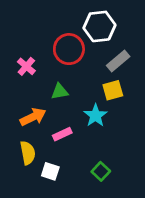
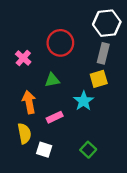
white hexagon: (99, 26) -> (107, 23), moved
gray rectangle: (118, 61) -> (103, 53), turned -36
orange arrow: (33, 117) -> (29, 102), turned -75

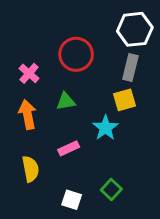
orange arrow: (29, 102) -> (28, 115), moved
white square: (44, 150) -> (72, 200), moved

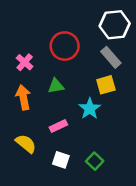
gray rectangle: (130, 68) -> (111, 57), turned -55
yellow semicircle: (30, 169) -> (26, 144), turned -40
white square: (72, 200) -> (61, 160), moved

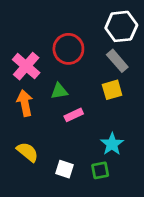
pink cross: (25, 62) -> (26, 66), size x1.5
cyan star: (90, 109) -> (112, 144), moved
pink rectangle: (58, 126) -> (74, 115), moved
green square: (95, 161) -> (100, 170), turned 36

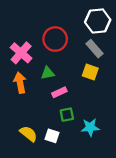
yellow square: (112, 90) -> (90, 72), turned 35
cyan star: (112, 144) -> (90, 127), moved, turned 30
yellow semicircle: (27, 152) -> (29, 134), moved
green square: (100, 170) -> (67, 115), moved

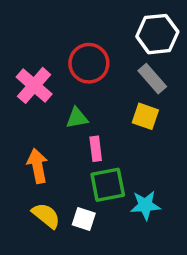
orange arrow: (20, 83) -> (38, 166), moved
pink rectangle: (59, 92) -> (96, 149), turned -72
green square: (67, 115) -> (108, 185), size x1.5

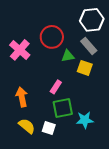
green triangle: (77, 118) -> (68, 56), moved
pink rectangle: (96, 149) -> (56, 87), turned 40

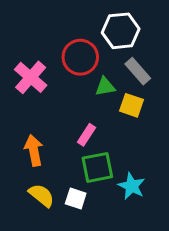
white hexagon: (92, 20) -> (121, 31), moved
cyan star: (85, 120) -> (132, 186), turned 30

